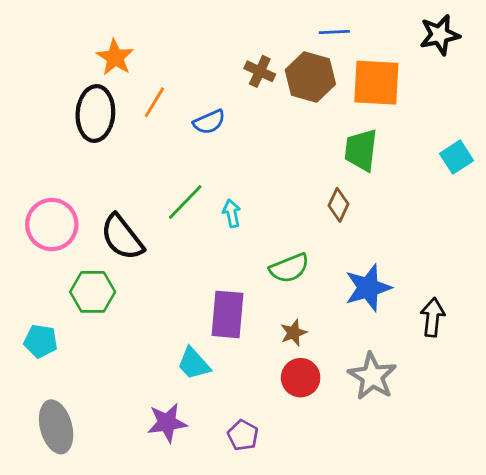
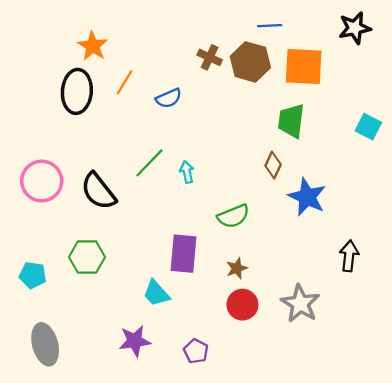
cyan square: (457, 157) -> (368, 127), turned -30
blue star: (368, 288) -> (307, 197), moved, turned -30
green hexagon: (93, 292) -> (87, 257), moved

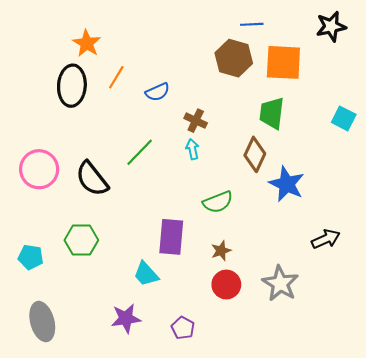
brown cross: (210, 57) -> (196, 121), moved
brown diamond: (273, 165) -> (255, 154), size x1.4
cyan arrow: (187, 172) -> (192, 149), moved
black arrow: (349, 256) -> (326, 239), turned 60

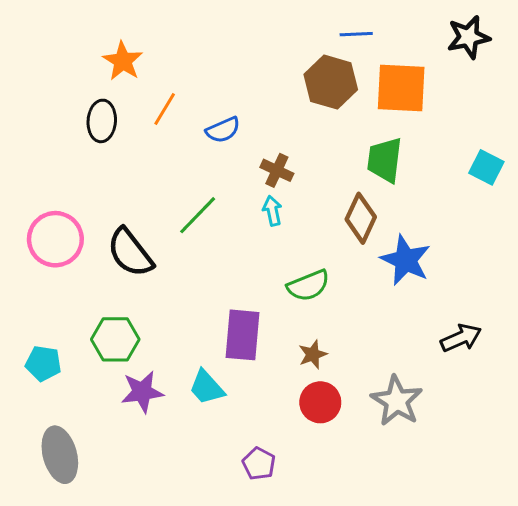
black ellipse: (72, 86) -> (102, 121), size x0.7
purple star: (126, 318) -> (142, 392), moved

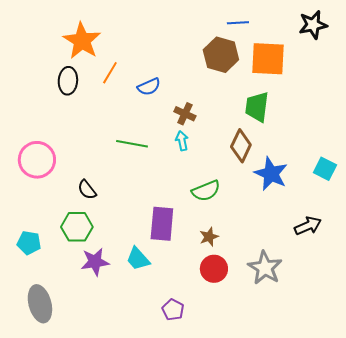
orange star: (123, 61) -> (82, 41), size x1.4
cyan square: (486, 167) -> (325, 169), moved
green line: (198, 215) -> (132, 144), turned 56
black semicircle: (130, 253) -> (87, 190), moved, size x0.6

